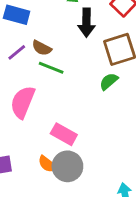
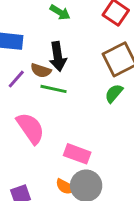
black arrow: (86, 23) -> (58, 56), moved
pink semicircle: (23, 102) -> (30, 128), turned 132

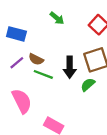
black arrow: (58, 56) -> (70, 67), moved

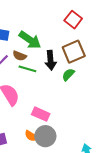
green arrow: (57, 18) -> (30, 40), moved, size x1.6

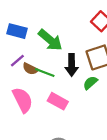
brown semicircle: (20, 56) -> (30, 69), moved
pink rectangle: (41, 114) -> (58, 101), moved

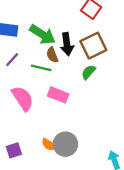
black arrow: (72, 65) -> (67, 44), moved
brown semicircle: (30, 69) -> (52, 55), moved, turned 49

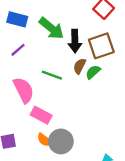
brown semicircle: (52, 55) -> (80, 66), moved, turned 42
green line: (41, 68) -> (52, 75), moved
pink rectangle: (58, 95) -> (41, 115), moved

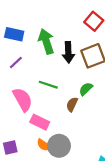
green arrow: (51, 28) -> (46, 41), turned -145
brown semicircle: (80, 66) -> (72, 104), moved
green semicircle: (93, 72) -> (86, 89), moved

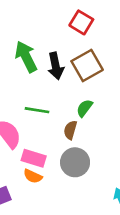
orange semicircle: (44, 145) -> (33, 176), moved
gray circle: (59, 146) -> (75, 162), moved

